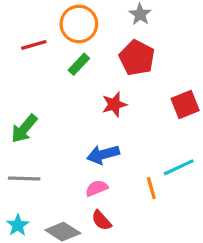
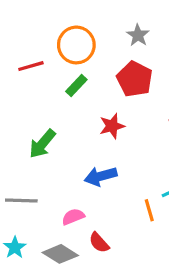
green arrow: (24, 129) -> (42, 144), moved
pink semicircle: (97, 188) -> (73, 217), moved

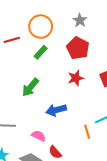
red star: (112, 126) -> (76, 78), moved
green arrow: (42, 144) -> (30, 87), moved
pink semicircle: (73, 217) -> (39, 136), turned 48

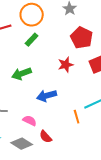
red pentagon: (78, 48) -> (82, 38), moved
green arrow: (30, 87) -> (22, 74), turned 30

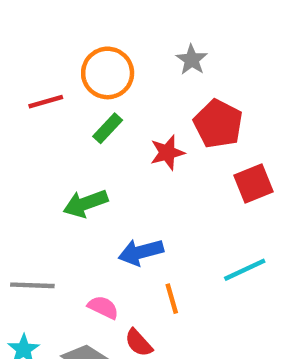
red star: (66, 65) -> (167, 153), moved
orange line: (77, 117) -> (172, 299), moved

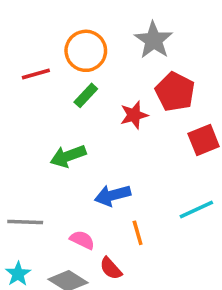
gray star: (192, 60) -> (154, 40), size x1.5

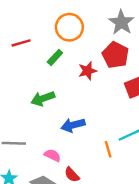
gray star: (154, 40) -> (121, 22), moved
orange circle: (86, 51) -> (69, 27), moved
orange line: (138, 233) -> (108, 149), moved

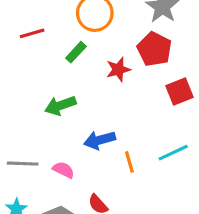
orange line: (108, 149) -> (129, 162), moved
pink semicircle: (52, 155) -> (63, 170), moved

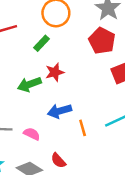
red star: (118, 69) -> (55, 72), moved

